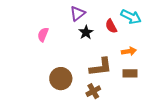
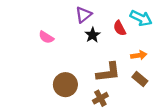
pink semicircle: (43, 35) -> (46, 37), turned -80
brown rectangle: (130, 73) -> (140, 79), turned 40

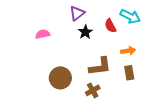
pink semicircle: (46, 37) -> (43, 34), turned 136
brown rectangle: (140, 79) -> (129, 73), turned 40

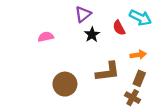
brown rectangle: (129, 73) -> (139, 78), turned 32
brown cross: (93, 90) -> (133, 98), moved, turned -32

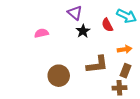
purple triangle: (83, 14) -> (75, 13), turned -42
brown cross: (133, 98) -> (119, 88), turned -32

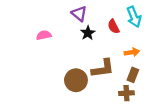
cyan arrow: (127, 16) -> (134, 17), turned 42
brown circle: (59, 76) -> (76, 80), moved

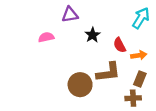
purple triangle: (79, 14) -> (70, 15), moved, turned -49
cyan arrow: (134, 17) -> (141, 18), turned -126
red semicircle: (114, 27) -> (120, 45), moved

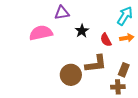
pink semicircle: (46, 37) -> (41, 33), size x1.6
orange arrow: (139, 55) -> (127, 38), moved

